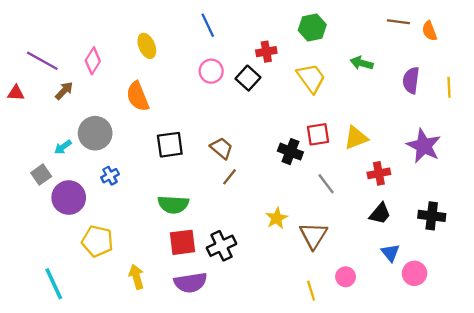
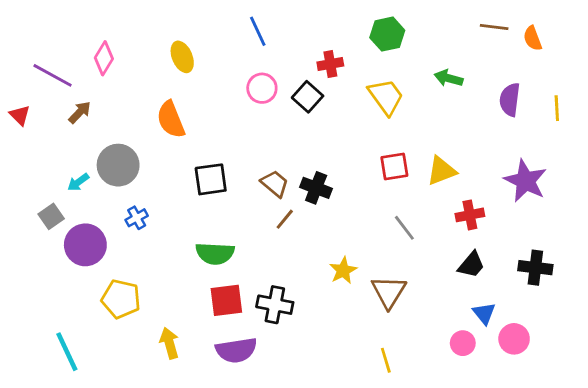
pink diamond: (93, 61) -> (104, 58), moved
red triangle: (16, 93) -> (20, 115), turned 42
black cross: (290, 152) -> (316, 188), moved
black cross: (221, 246) -> (275, 305), turned 36
pink circle: (346, 277) -> (463, 343), moved

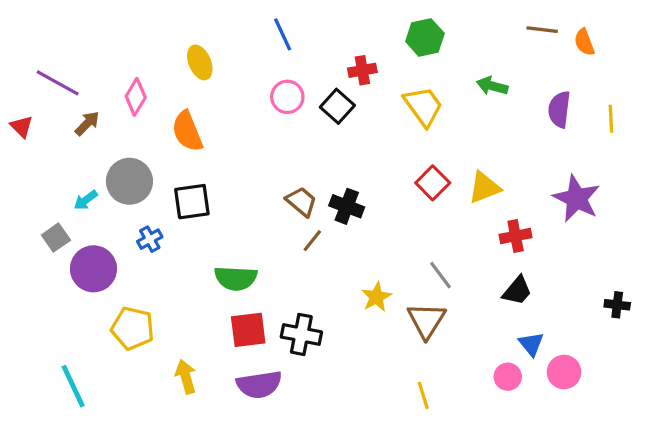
pink diamond: (104, 58) -> (136, 97), moved
red square: (394, 167) -> (433, 183), turned -36
black square: (211, 179) -> (192, 202), moved
gray line: (404, 228) -> (441, 275), moved
black cross: (535, 268) -> (617, 305), moved, size x0.7

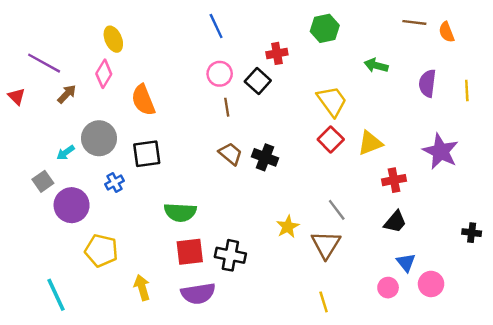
yellow ellipse: (200, 62) -> (113, 39), moved
yellow trapezoid: (423, 106) -> (332, 101), moved
brown line: (312, 241) -> (227, 107), moved, turned -48

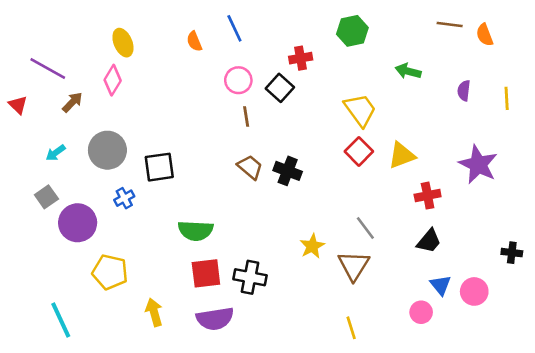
purple semicircle: (427, 83) -> (464, 91), size x0.7
orange semicircle: (143, 100) -> (194, 41), moved, size x0.6
cyan arrow: (66, 153) -> (56, 153), moved
pink circle: (431, 284) -> (474, 291), moved

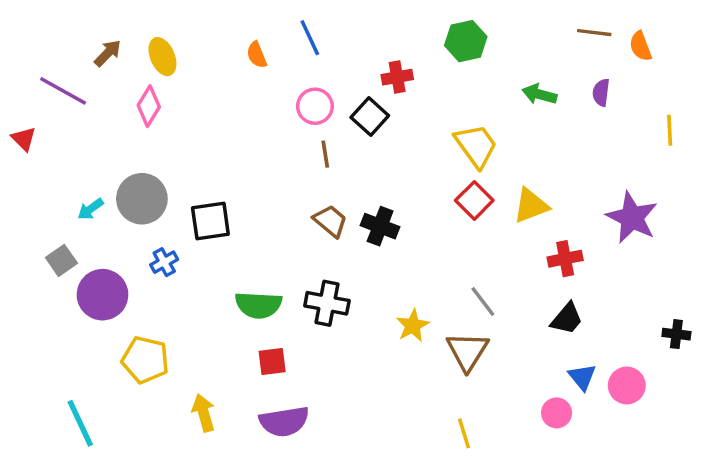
purple semicircle: (464, 91) -> (601, 93), moved
brown arrow: (72, 102) -> (108, 53), moved
cyan arrow: (56, 153) -> (91, 209), moved
red square: (206, 273) -> (272, 362), size x0.7
black cross: (250, 277) -> (327, 303), moved

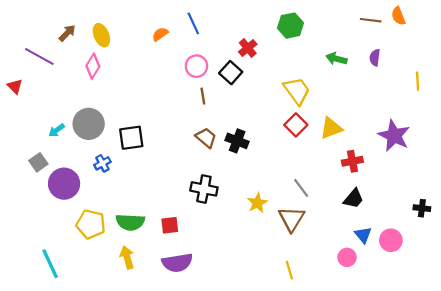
orange semicircle: (640, 46) -> (398, 16), moved
orange semicircle: (257, 55) -> (160, 34), turned 77
red cross: (397, 77) -> (248, 48), turned -30
green semicircle: (258, 305) -> (130, 222), moved

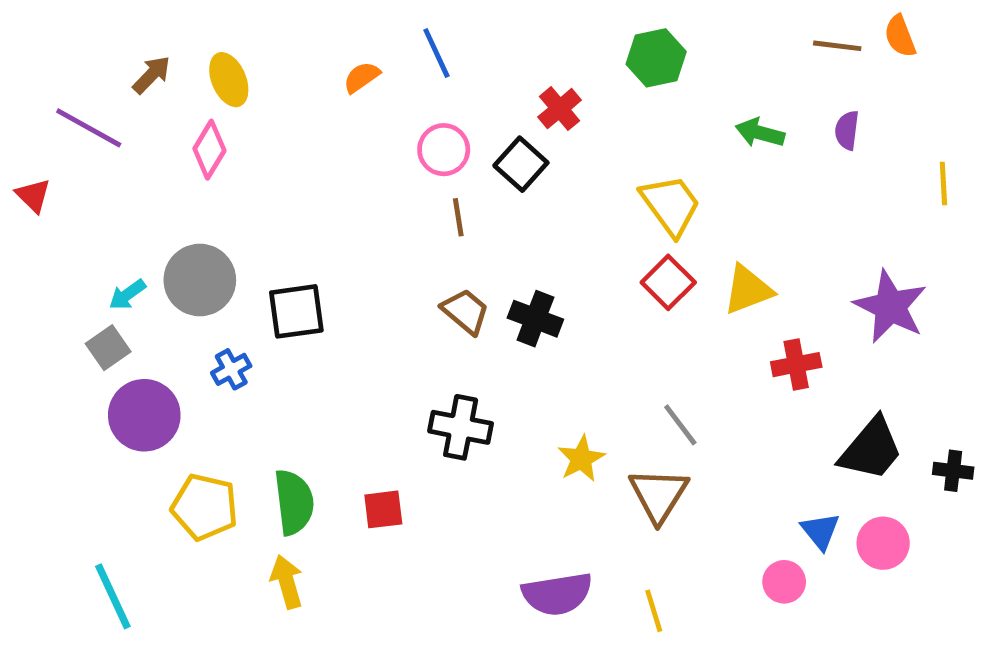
gray square: (38, 162) -> (108, 348), moved
black trapezoid: (353, 199) -> (871, 449), moved, size x1.4
green semicircle: (130, 222) -> (294, 502), turned -100
purple semicircle: (177, 263) -> (557, 594), moved

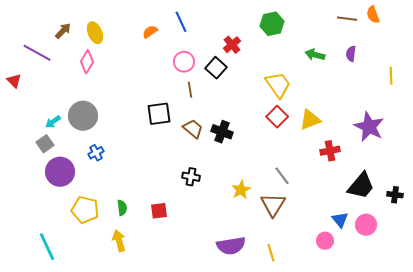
black square: (296, 311) -> (159, 114), moved
black cross: (461, 427) -> (191, 177), size x0.7
green semicircle: (294, 502) -> (122, 208), size x0.6

